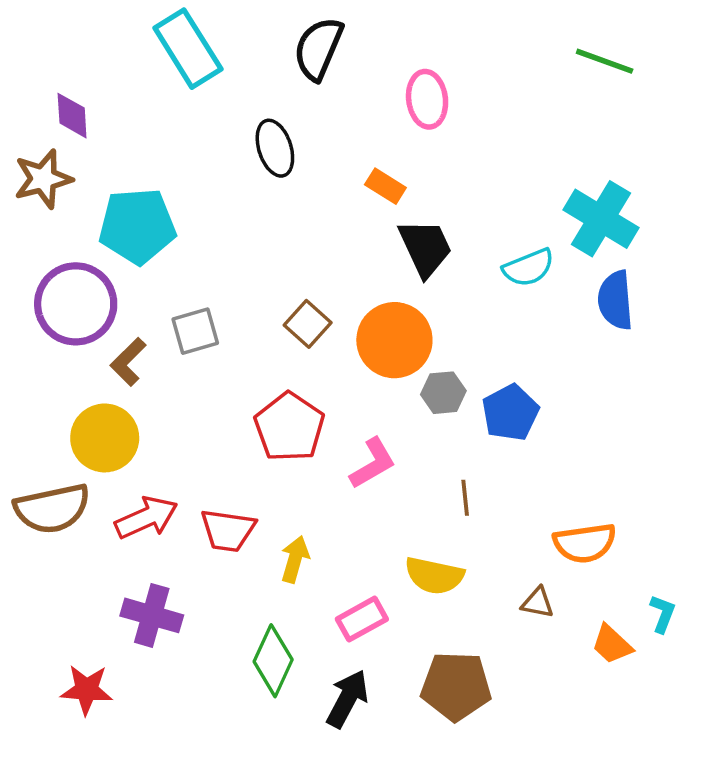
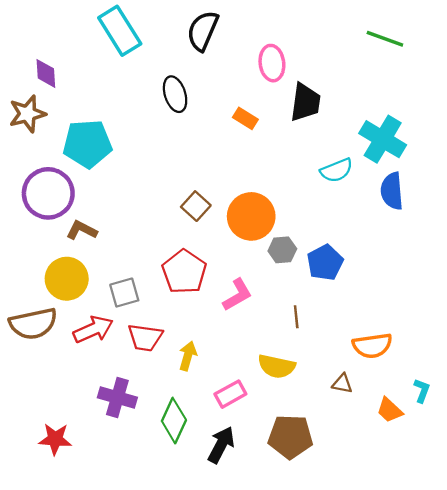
black trapezoid: (425, 248) -> (305, 102), moved, turned 33
gray square: (195, 331) -> (124, 293), moved
brown L-shape: (128, 362) -> (82, 230), turned 72
purple cross: (152, 615) -> (117, 398), moved

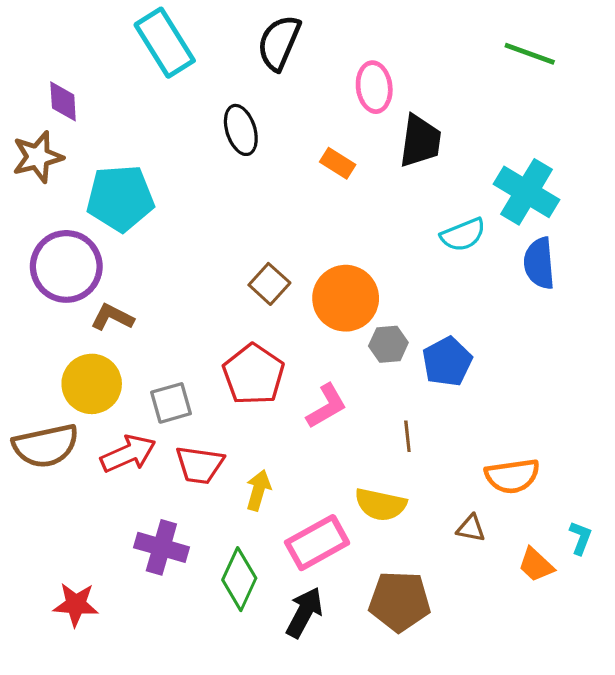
pink rectangle: (230, 394) -> (317, 543), size x1.4

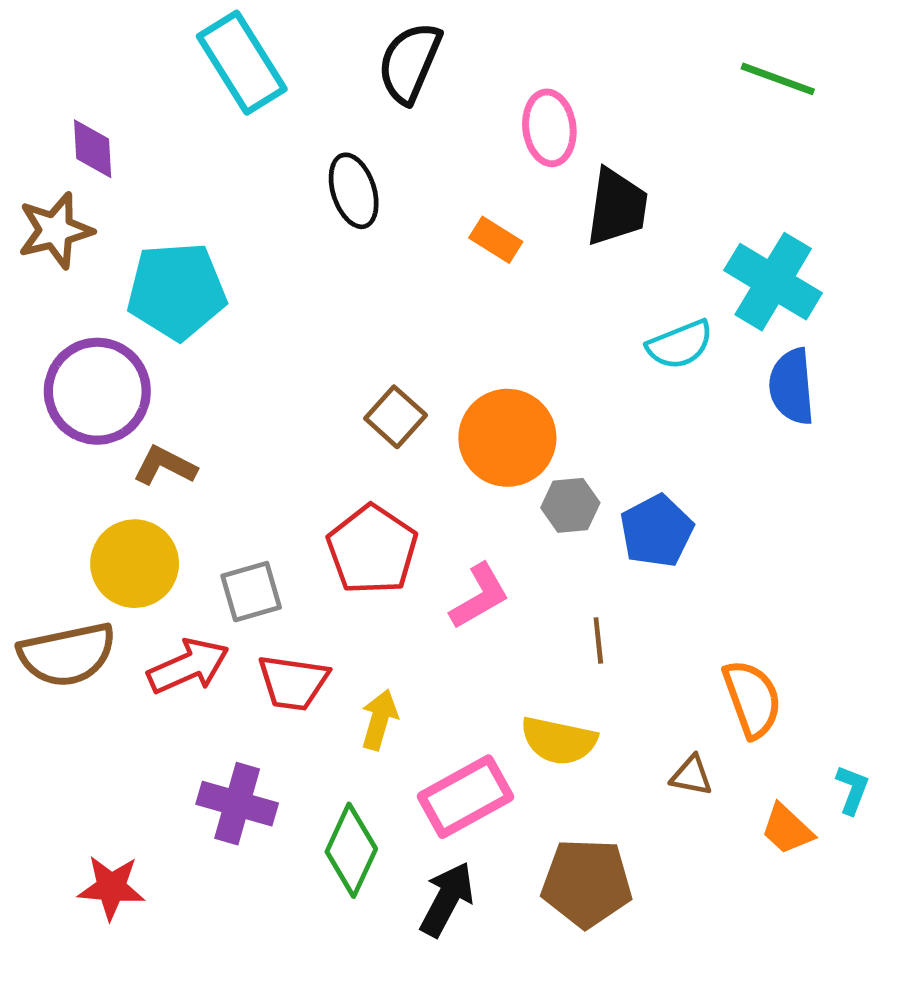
orange semicircle: (512, 476) -> (752, 699), turned -102

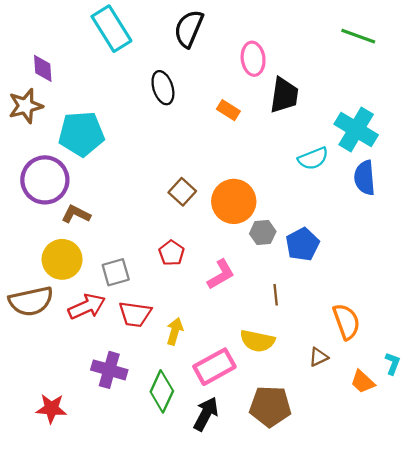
red pentagon: (372, 550) -> (172, 253), size x0.6
brown triangle: (692, 776) -> (319, 357), turned -36

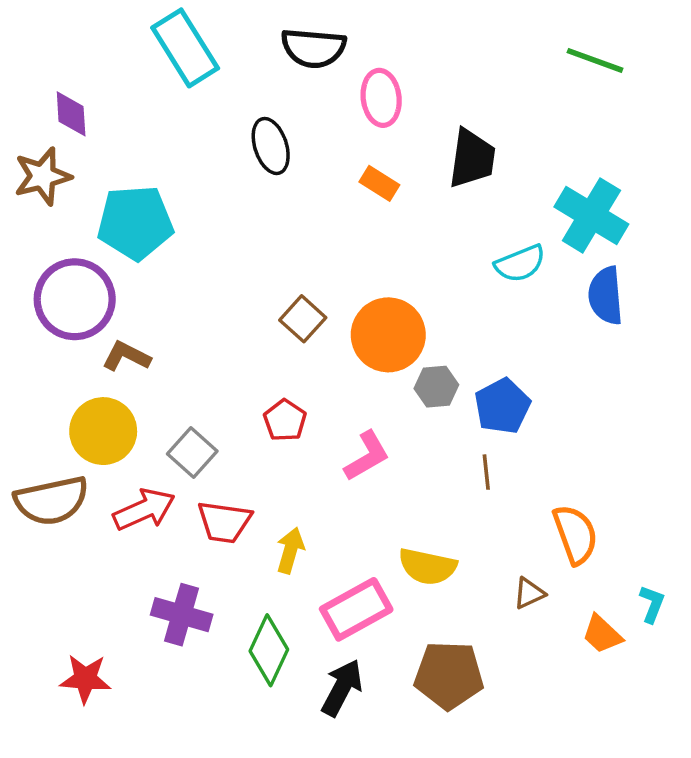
black semicircle: (189, 29) -> (313, 48), turned -108
pink ellipse: (253, 59) -> (381, 98), moved
gray square: (116, 272) -> (192, 452), turned -32
brown line: (276, 295) -> (486, 472), moved

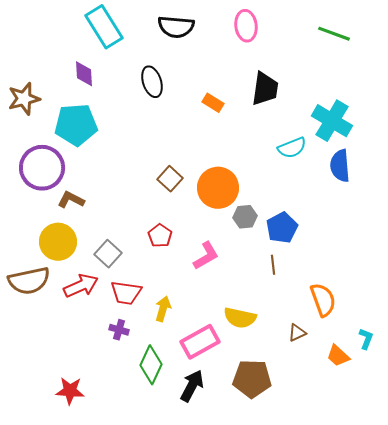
pink ellipse: (381, 98) -> (246, 26), moved
purple diamond: (71, 114) -> (84, 74), moved
purple cross: (182, 615) -> (119, 330), moved, size x0.6
red star: (85, 679) -> (70, 391), moved

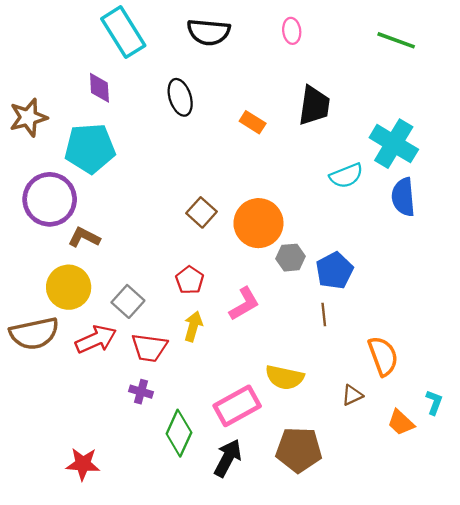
pink ellipse: (246, 26) -> (292, 31), size x0.7
yellow arrow: (163, 309) -> (193, 326), moved

